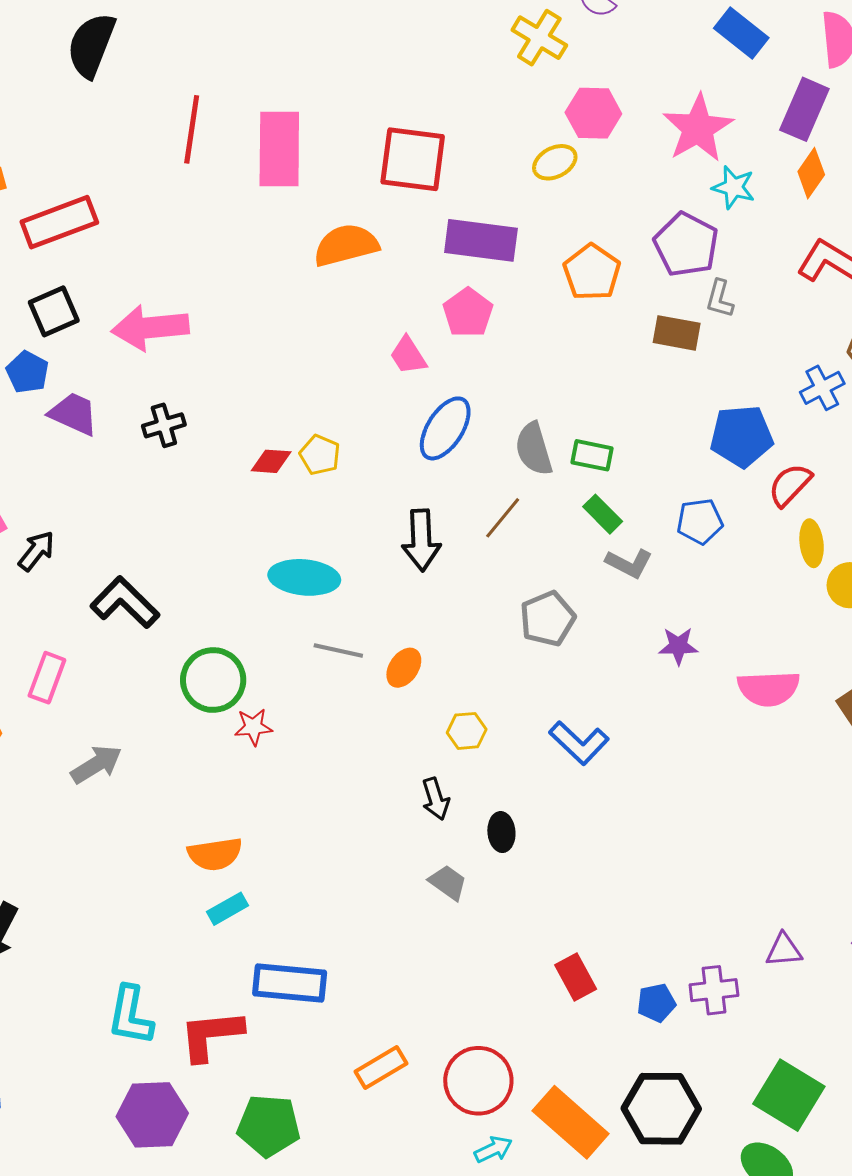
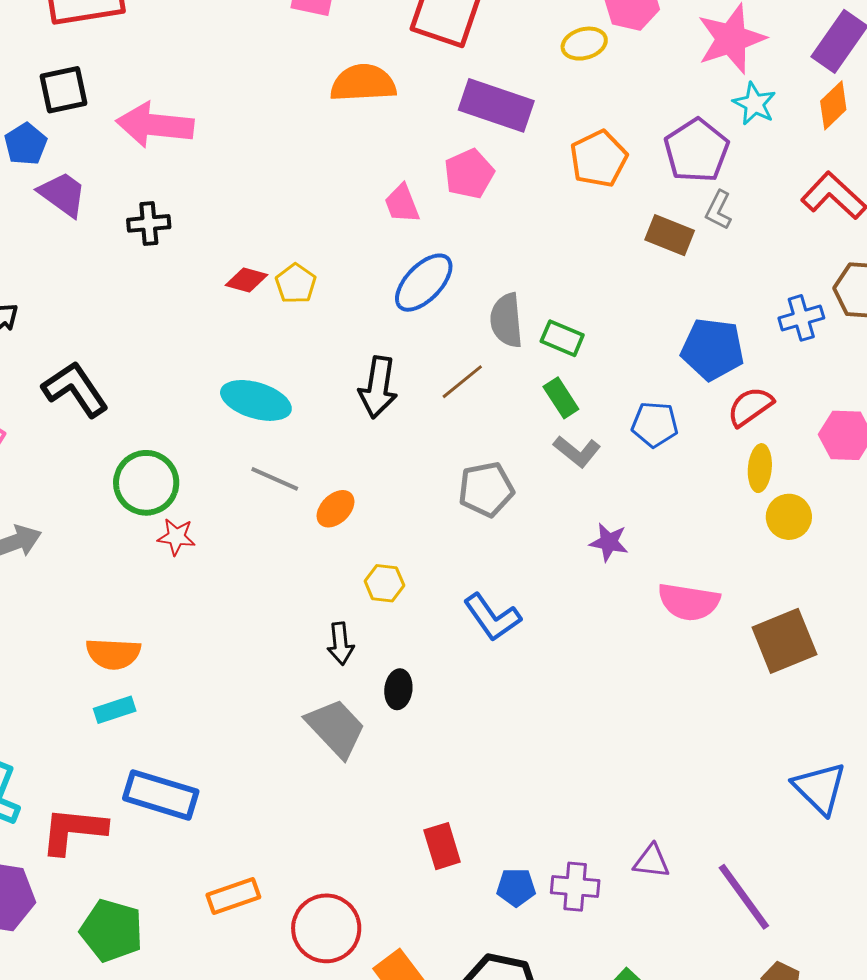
gray trapezoid: (448, 883) -> (336, 728), size x1.6

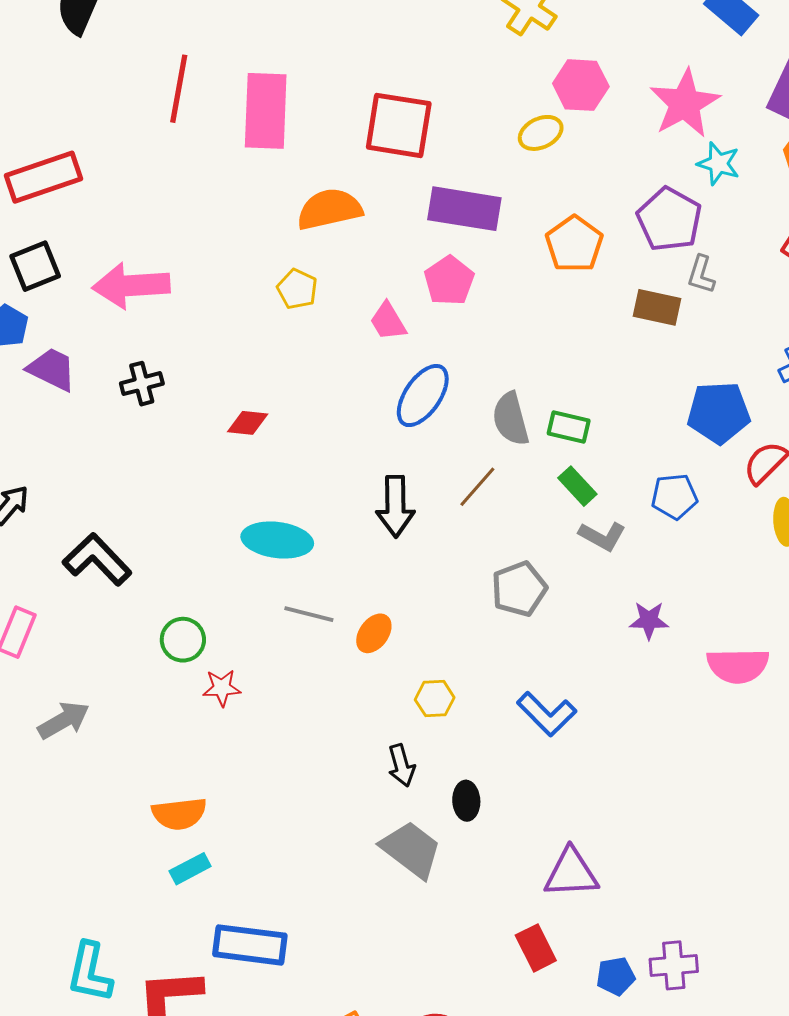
yellow pentagon: (296, 284) -> (297, 289), moved
green circle: (146, 483) -> (183, 640), size x0.7
purple triangle: (652, 861) -> (571, 873), moved, size x1.5

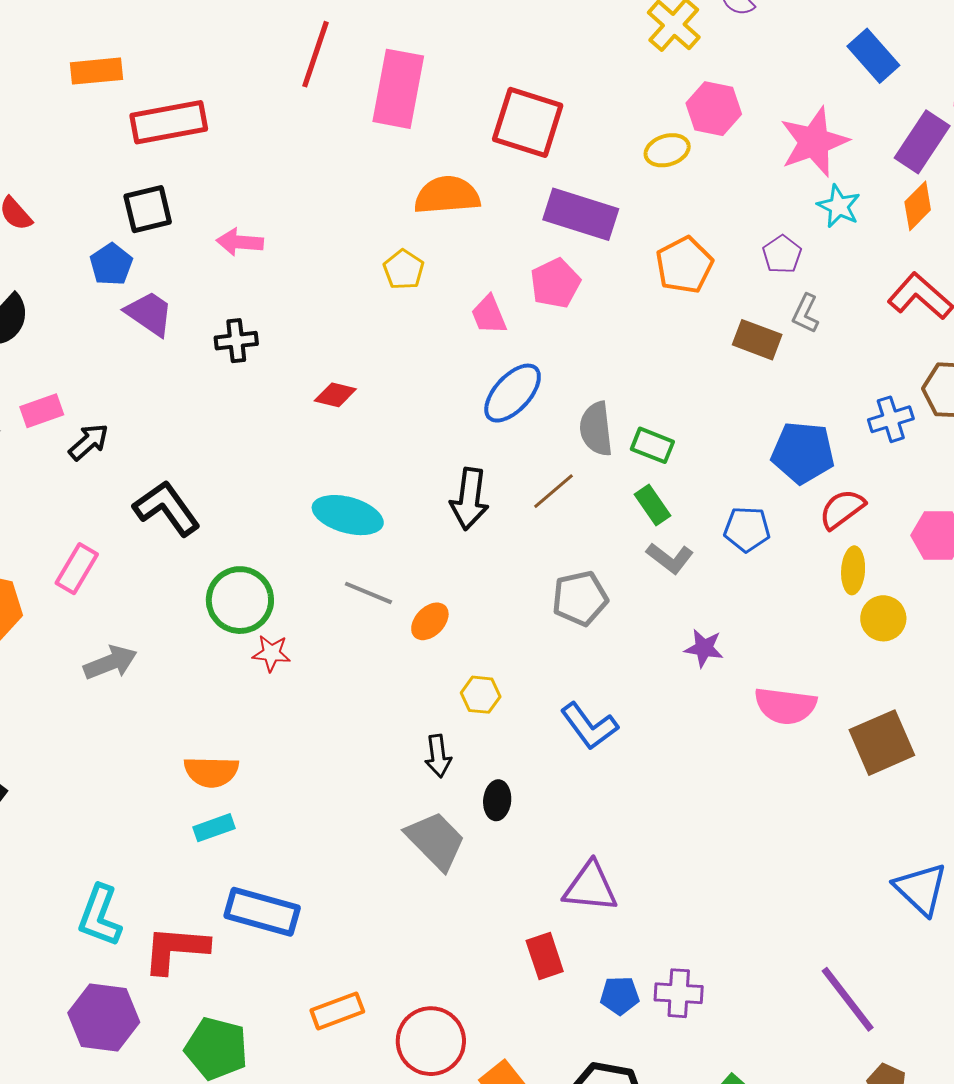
purple pentagon: (669, 219) -> (782, 254), size x0.6
pink arrow: (131, 285) -> (240, 242), size x0.6
green circle: (183, 640) -> (240, 600), size x1.5

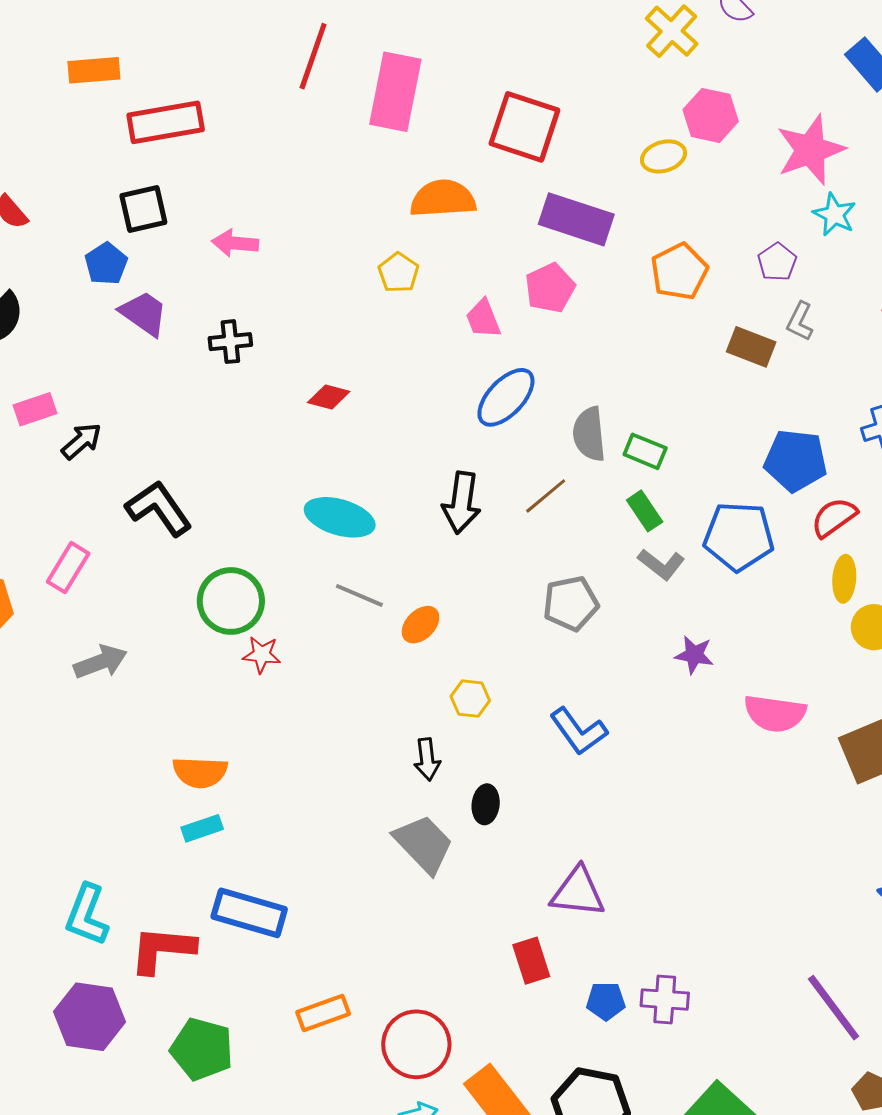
blue pentagon: (747, 529) -> (739, 536), size x1.5

